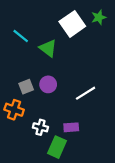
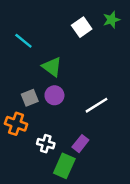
white square: (72, 24) -> (82, 27), size x0.7
green triangle: (48, 48) -> (52, 67), moved
purple rectangle: (71, 127) -> (80, 144), turned -48

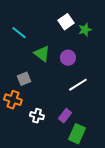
green star: (111, 20) -> (85, 30), moved
purple circle: (54, 95) -> (68, 58), moved
green rectangle: (64, 166) -> (77, 134), moved

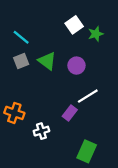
gray square: (24, 79) -> (21, 61), moved
white cross: (37, 116) -> (41, 131), turned -32
purple rectangle: (65, 116) -> (70, 113), moved

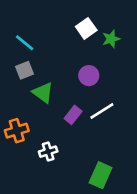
green triangle: (47, 61) -> (43, 93), moved
orange cross: (14, 113) -> (17, 131), turned -36
purple rectangle: (70, 113) -> (73, 115), moved

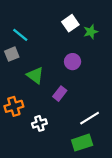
gray square: (25, 70) -> (12, 54), moved
white line: (102, 111) -> (90, 118), moved
green rectangle: (101, 175) -> (82, 143), turned 48

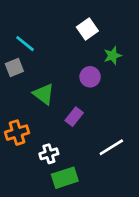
green star: (91, 32) -> (113, 56), moved
green rectangle: (82, 143) -> (65, 178), moved

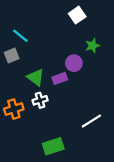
white square: (87, 29) -> (77, 15), moved
purple rectangle: (74, 117) -> (60, 78), moved, turned 32
white cross: (49, 154) -> (40, 100), moved

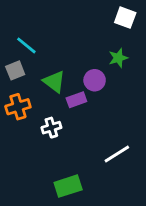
white square: (77, 15) -> (125, 18), moved, turned -35
green triangle: (36, 77) -> (54, 82), moved
orange cross: (14, 109) -> (18, 107), moved

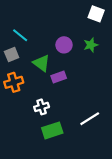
purple circle: (95, 80) -> (64, 45), moved
white cross: (51, 128) -> (42, 107), moved
green rectangle: (68, 186) -> (52, 130), moved

